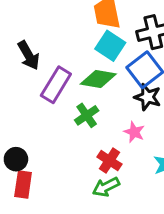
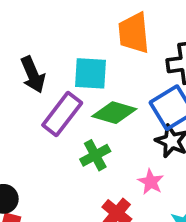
cyan square: (110, 46) -> (90, 73), moved, turned -36

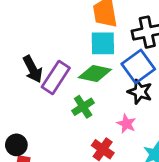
cyan square: (90, 73) -> (103, 43), moved
black arrow: (33, 75) -> (33, 69), moved

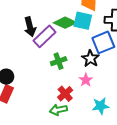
green diamond: (95, 74) -> (65, 23), moved
black star: (140, 92) -> (90, 58), moved

